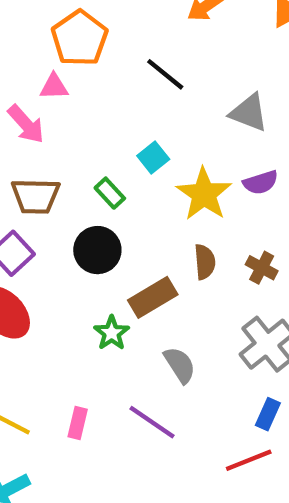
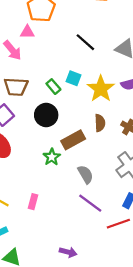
black line: (165, 74) -> (85, 42), moved
cyan square: (153, 158) -> (73, 78), moved, turned -32
purple line: (152, 422) -> (90, 203), moved

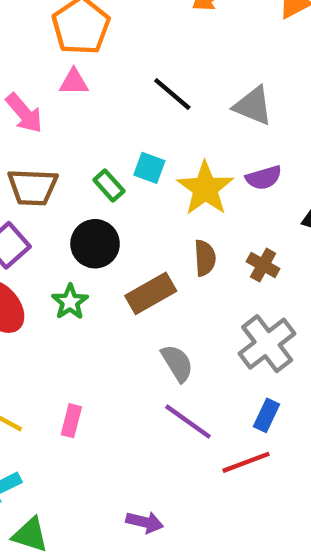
pink triangle: (27, 32) -> (74, 82), moved
green star: (52, 157) -> (70, 302), moved

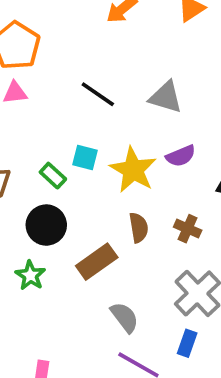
blue rectangle: (267, 415) -> (187, 343), moved

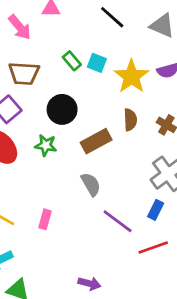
green rectangle: (53, 176) -> (72, 61), moved
green star: (30, 275) -> (46, 145), turned -30
gray semicircle: (125, 317) -> (91, 184), moved

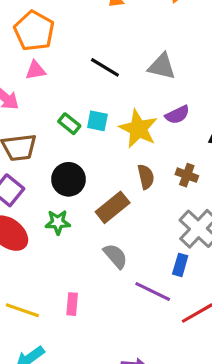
blue rectangle: (156, 210) -> (180, 265), moved

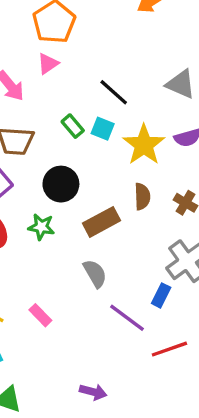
black line: (105, 67) -> (114, 92), moved
pink triangle: (36, 70) -> (48, 64), turned -35
pink rectangle: (72, 304) -> (40, 315), turned -60

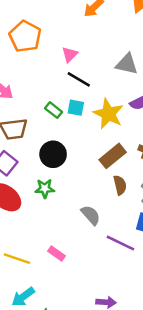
pink triangle: (48, 64) -> (70, 54), moved
brown semicircle: (142, 196) -> (120, 185), moved
brown rectangle: (102, 222) -> (113, 156), moved

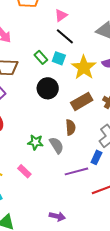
black circle: (53, 154) -> (48, 88), moved
brown semicircle: (120, 185) -> (71, 127), moved
green star: (45, 188) -> (35, 142), moved
purple line: (120, 243) -> (76, 171), turned -50

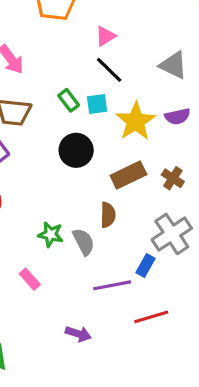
cyan square: (59, 58) -> (97, 104), turned -32
purple arrow: (57, 216) -> (78, 334), moved

